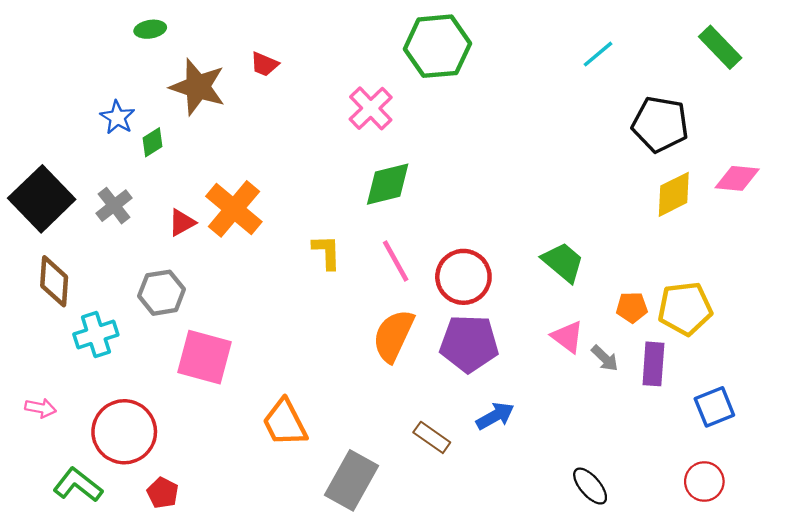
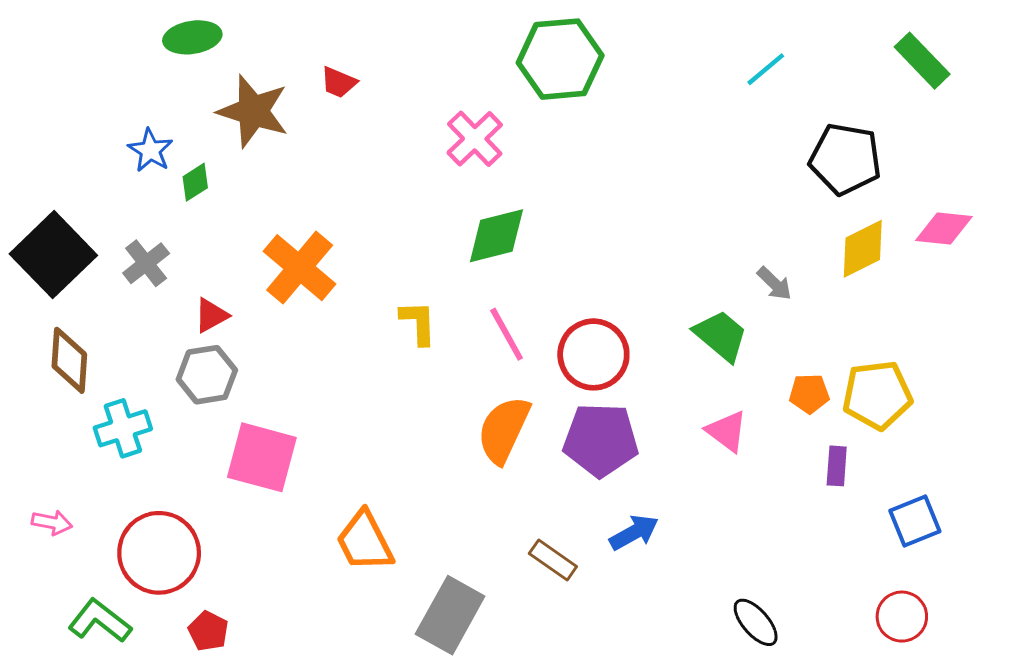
green ellipse: (150, 29) -> (192, 37), size x1.4
red triangle: (182, 223) -> (211, 315), moved
gray arrow: (605, 358) -> (774, 284), moved
purple rectangle: (653, 364) -> (837, 466), size x0.7

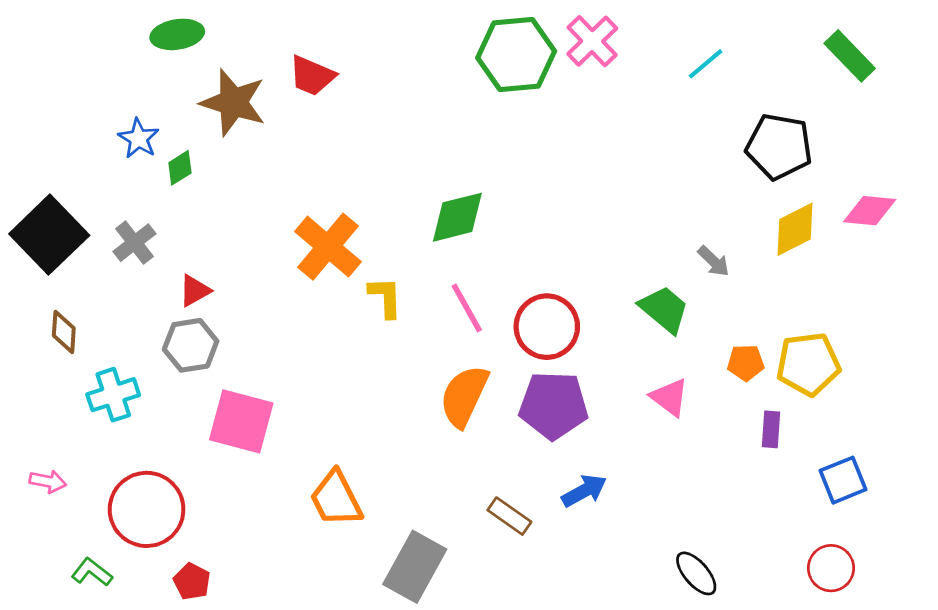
red trapezoid: (339, 82) -> (312, 76), size x1.4
pink cross: (475, 139) -> (592, 41), moved
orange cross: (300, 268) -> (328, 247), moved
brown diamond: (69, 360) -> (64, 332), size x0.7
green L-shape: (100, 621) -> (92, 572), size x0.7

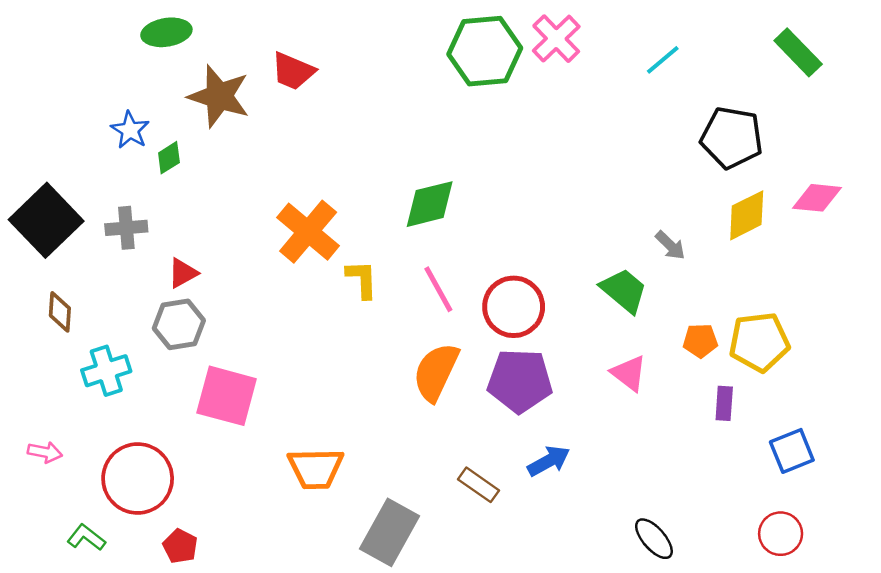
gray cross: (135, 243) -> (126, 228), turned 33
orange trapezoid: (336, 499) -> (316, 468), turned -64

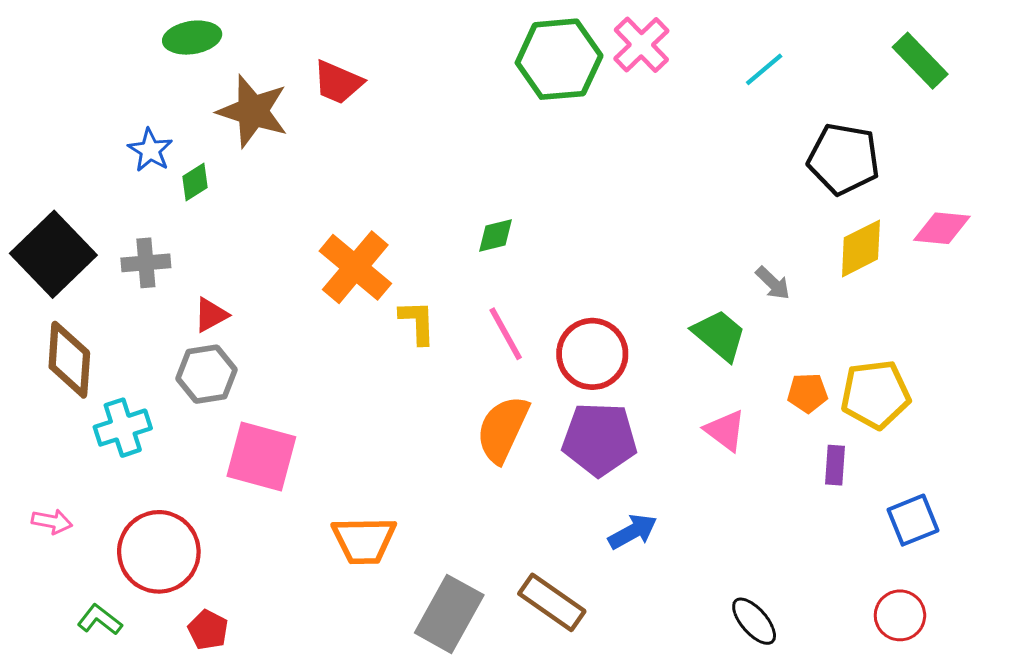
green diamond: (430, 204) -> (495, 235), size x0.6
brown diamond: (60, 312) -> (69, 360), size x1.6
brown rectangle: (479, 485) -> (552, 602), moved, size x1.4

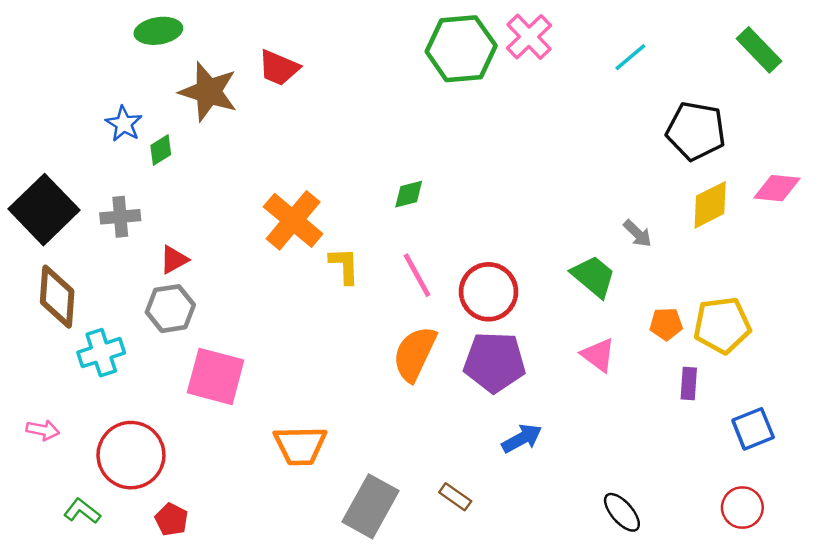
brown rectangle: (552, 602) -> (455, 497), size x0.6

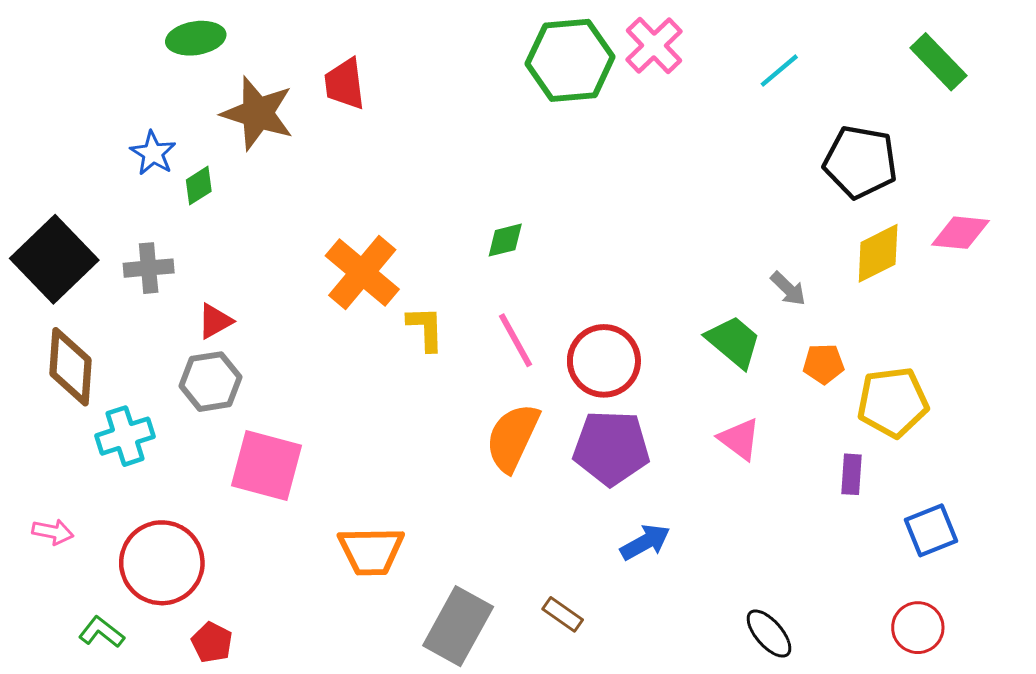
red trapezoid: (279, 68) -> (345, 84), turned 60
orange pentagon: (666, 324) -> (824, 364), moved

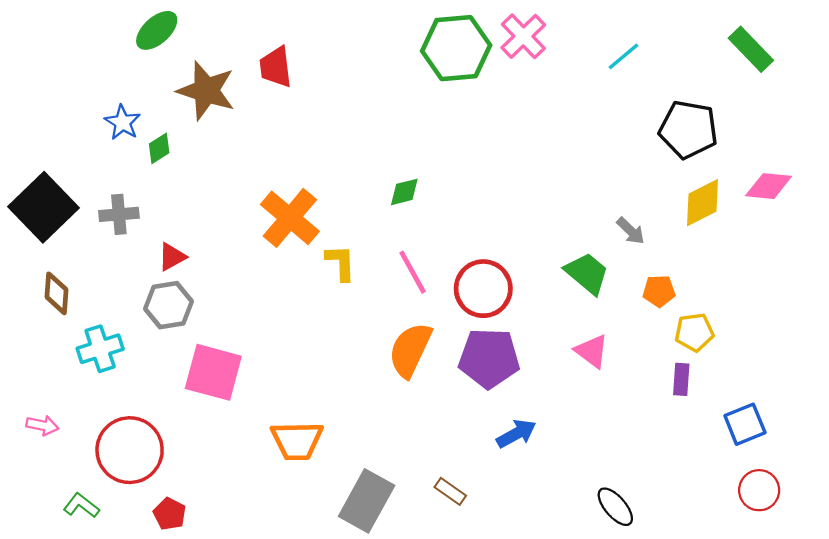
green ellipse: (196, 38) -> (157, 30), turned -33
brown diamond: (70, 367) -> (56, 293), size x0.7
yellow pentagon: (893, 402) -> (694, 332), moved, size x0.7
red circle: (918, 628) -> (759, 490), moved

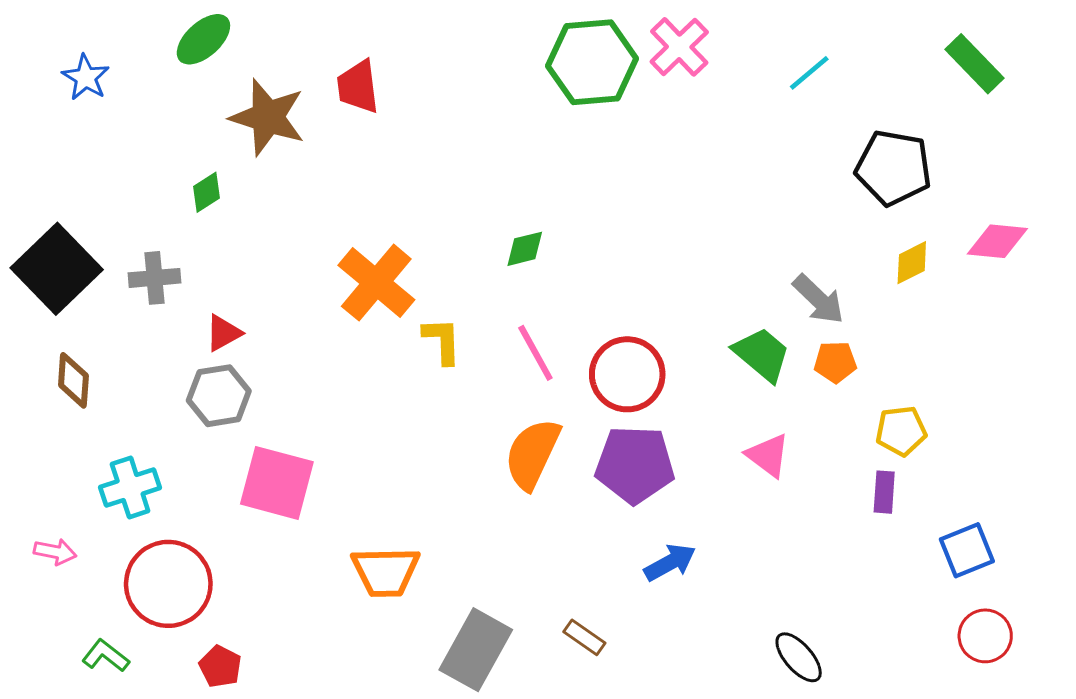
blue star: (123, 122) -> (86, 78), moved
yellow diamond: (703, 203) -> (912, 263), size x0.7
gray arrow: (631, 231) -> (818, 299), size x1.4
orange pentagon: (659, 291) -> (835, 362), moved
cyan cross: (100, 349) -> (130, 488), moved

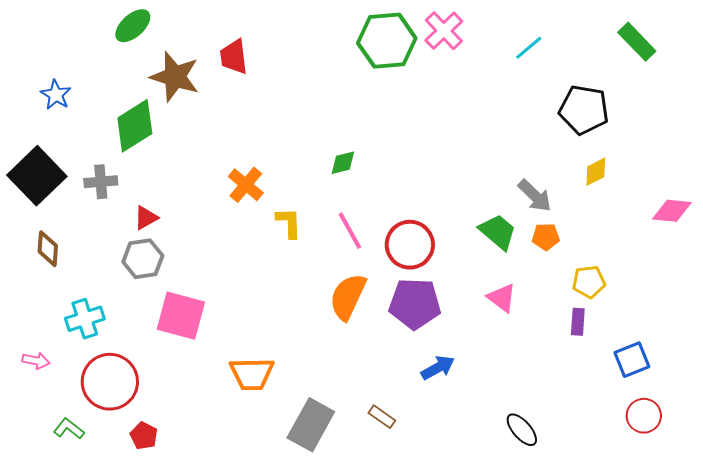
blue star: (86, 78) -> (56, 95), moved
green diamond: (207, 192) -> (135, 126), size x2.0
pink diamond: (997, 241) -> (672, 211), moved
orange cross: (376, 283) -> (246, 185), size x0.7

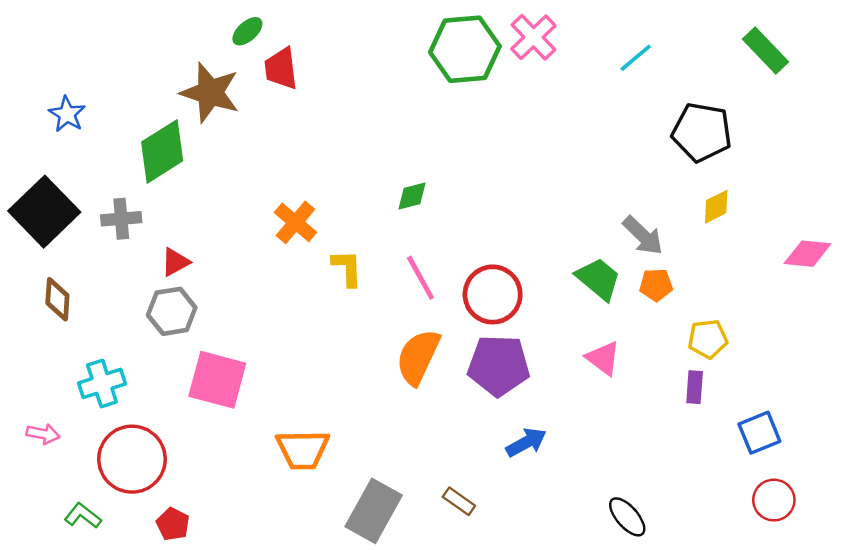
green ellipse: (133, 26) -> (247, 31), moved, size x0.7

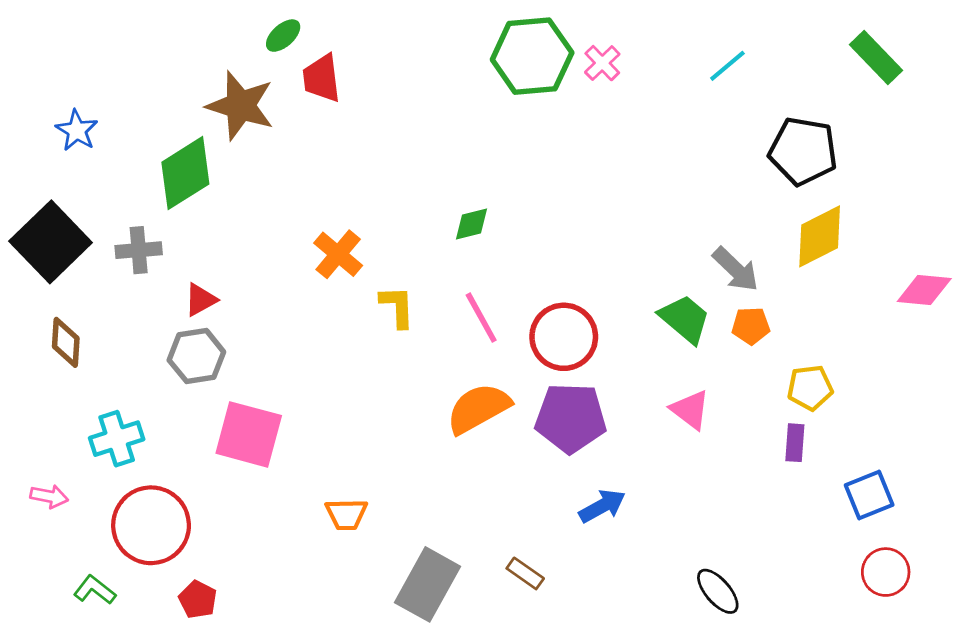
pink cross: (533, 37) -> (602, 63), moved, size x0.7
yellow diamond: (716, 207) -> (820, 236), size x1.6
orange semicircle: (418, 357) -> (478, 408), turned 36
orange trapezoid: (303, 450) -> (346, 514), size x0.7

